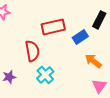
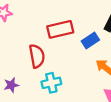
cyan cross: (45, 75) -> (51, 83), turned 30

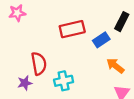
red semicircle: (37, 56) -> (39, 64), moved

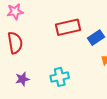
red semicircle: (39, 64) -> (15, 43), moved

